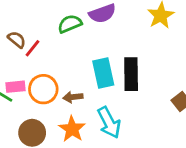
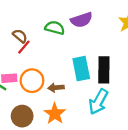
green semicircle: (70, 24) -> (55, 28), turned 36
brown semicircle: (17, 40) -> (20, 36), moved
cyan arrow: (109, 123) -> (98, 102), moved, turned 55

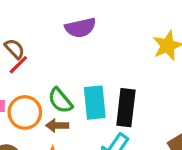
purple semicircle: (81, 20) -> (80, 28), moved
green semicircle: (55, 28) -> (60, 100), moved, turned -150

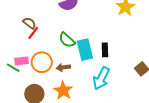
green semicircle: (60, 100) -> (67, 40), moved
black rectangle: (126, 108) -> (105, 50), size x0.6

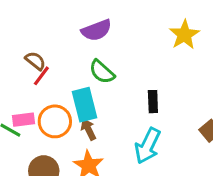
green semicircle: (67, 40) -> (102, 72), moved
cyan rectangle: (85, 50) -> (85, 105), moved
brown arrow: (63, 67) -> (88, 129), turned 72

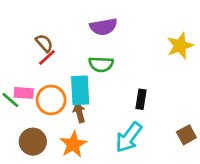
green semicircle: (102, 72) -> (101, 64), turned -50

